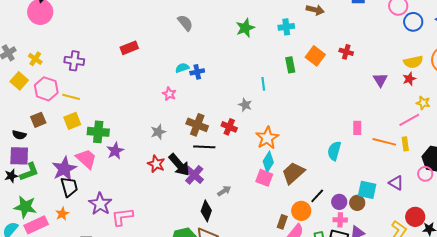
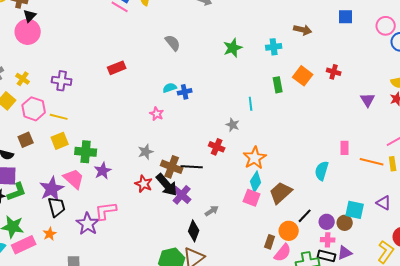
brown cross: (197, 125) -> (172, 167), moved
pink L-shape: (122, 217) -> (106, 211), moved

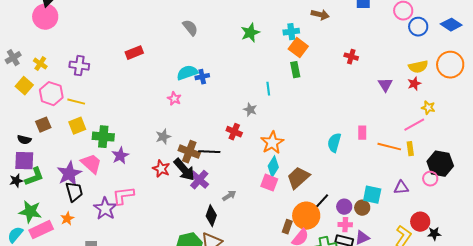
orange square: (303, 76) -> (298, 48), moved
cyan semicircle: (170, 88) -> (187, 73), size x1.5
cyan semicircle: (322, 171) -> (334, 143), moved
purple triangle: (384, 203) -> (401, 188), turned -35
orange circle: (289, 231) -> (306, 216), size x1.4

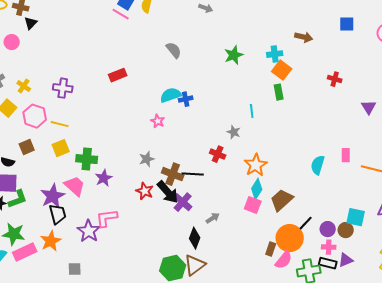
pink circle: (45, 17) -> (12, 42), moved, size x0.6
orange star: (67, 219) -> (51, 241), size x1.5

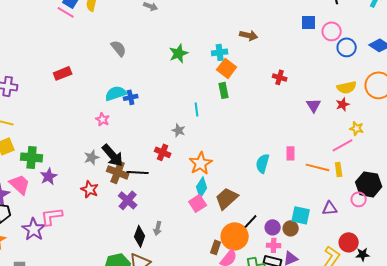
blue square: (347, 24) -> (309, 22), moved
black arrow: (168, 192) -> (113, 155), moved
pink square: (253, 205) -> (198, 203), turned 36
gray arrow: (213, 218) -> (158, 228), moved, turned 136

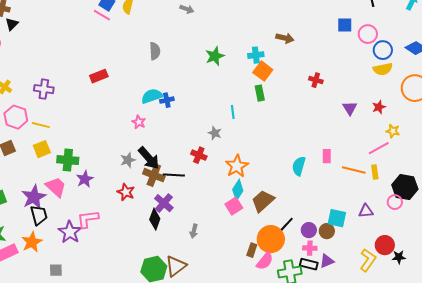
gray semicircle: (119, 48) -> (155, 51), turned 36
yellow semicircle: (347, 87) -> (383, 69), moved
black diamond: (140, 236) -> (155, 219), moved

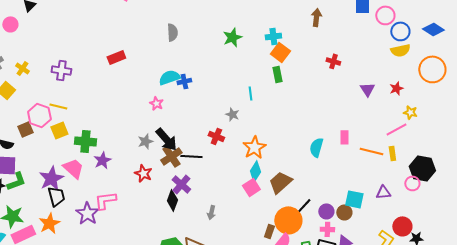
brown arrow: (285, 38) -> (316, 17), moved, turned -96
pink hexagon: (16, 117) -> (39, 115), moved
brown cross: (154, 175) -> (171, 156), turned 35

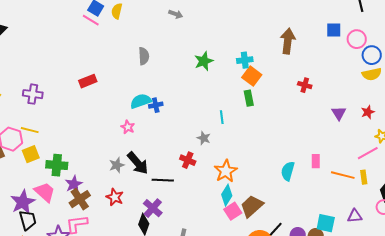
brown arrow: (316, 17) -> (288, 41), size x1.4
brown cross: (171, 156) -> (80, 199), moved
pink square: (251, 187) -> (233, 211), moved

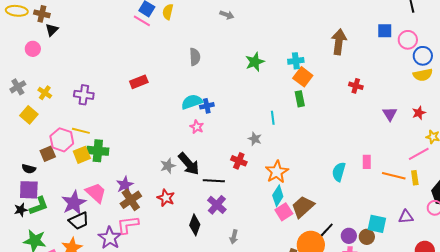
pink star: (128, 127) -> (197, 127), moved
green cross: (57, 165) -> (98, 151), moved
purple cross: (153, 208) -> (217, 205), moved
black trapezoid: (28, 220) -> (79, 221), turned 80

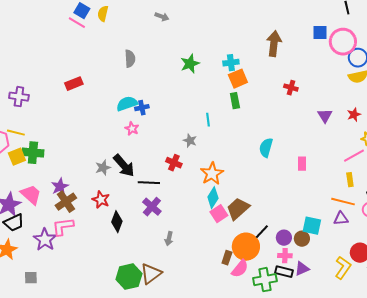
pink circle: (408, 40) -> (343, 42), size x1.4
orange square: (303, 77) -> (238, 79), turned 30
cyan semicircle: (339, 172) -> (266, 148), moved
orange line: (394, 176) -> (343, 202), moved
black diamond: (195, 225) -> (117, 222), moved

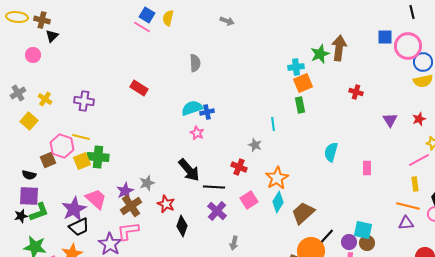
green star: (190, 64) -> (320, 54), moved
red rectangle: (74, 84) -> (139, 88), turned 54
gray star: (103, 168) -> (147, 183), moved
pink square: (219, 214) -> (249, 200), moved
cyan square: (312, 226) -> (363, 230), moved

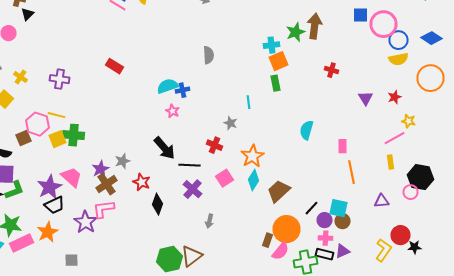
gray semicircle: (195, 63) -> (208, 55), moved
orange line: (408, 206) -> (352, 172), moved, turned 65
black line: (327, 236) -> (312, 208), moved

